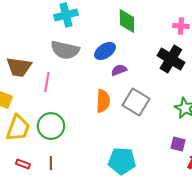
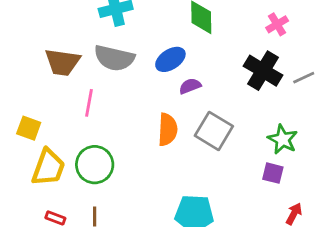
pink cross: (181, 26) -> (277, 24), turned -35
brown trapezoid: (19, 67) -> (62, 62), moved
purple square: (178, 144) -> (273, 173), moved

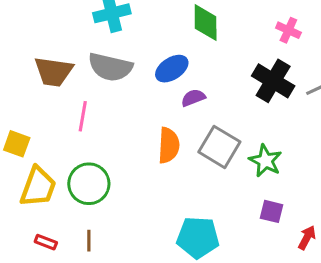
pink cross: (277, 24) -> (288, 30), turned -35
green star: (283, 139) -> (265, 161), moved
purple square: (273, 173) -> (272, 211), moved

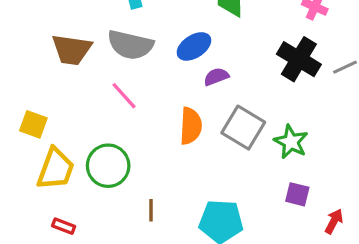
pink line: (83, 116) -> (124, 96), moved, turned -52
brown line: (89, 241) -> (151, 210), moved

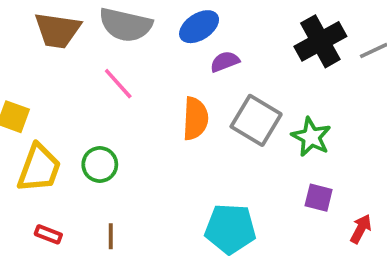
black cross: (299, 59) -> (320, 41), turned 30
green circle: (108, 166) -> (100, 165), size x0.7
brown line: (151, 210) -> (111, 236), moved

